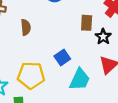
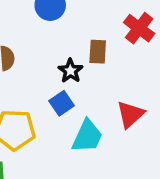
black star: (103, 37) -> (70, 71), moved

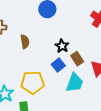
brown rectangle: (98, 52) -> (77, 59), moved, turned -32

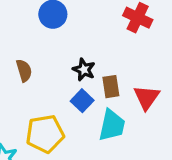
brown rectangle: (77, 59) -> (111, 87), turned 32

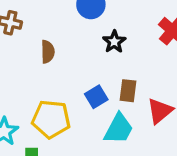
black star: (84, 70) -> (114, 42), moved

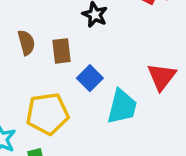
brown rectangle: (128, 91) -> (61, 51), moved

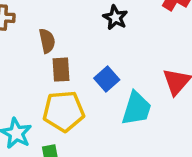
brown rectangle: (61, 51) -> (61, 70), moved

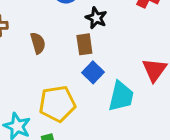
brown rectangle: (61, 70) -> (84, 44), moved

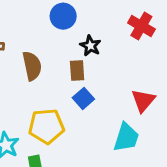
brown semicircle: (38, 43) -> (32, 66), size x1.4
cyan trapezoid: (121, 96) -> (126, 137), moved

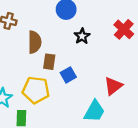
brown rectangle: (77, 70) -> (49, 62), moved

